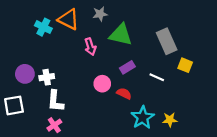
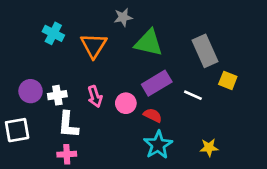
orange triangle: (68, 19) -> (94, 45), moved, turned 35
pink arrow: (90, 47) -> (95, 97), moved
purple rectangle: (127, 67) -> (157, 83), size x1.5
cyan star: (143, 117) -> (158, 145), moved
pink cross: (54, 125) -> (67, 154), turned 32

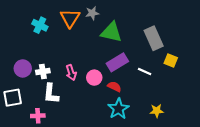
orange triangle: (94, 45) -> (70, 18), moved
pink cross: (67, 154) -> (38, 116), moved

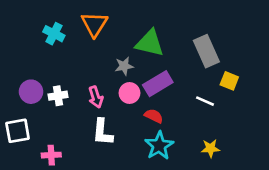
gray star: (92, 13) -> (124, 66), moved
white line: (145, 71) -> (205, 101), moved
pink circle: (94, 78) -> (129, 93), moved
white L-shape: (51, 94) -> (103, 132), moved

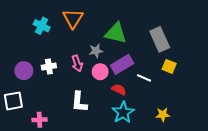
yellow square: (229, 81) -> (169, 66), moved
white cross: (58, 96) -> (49, 66), moved
pink arrow: (96, 97) -> (77, 63), moved
white line: (205, 101) -> (144, 78), moved

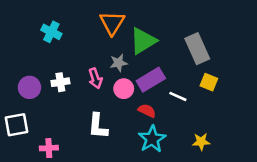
orange triangle: (73, 18) -> (112, 23), moved
green triangle: (116, 33) -> (143, 41), turned -45

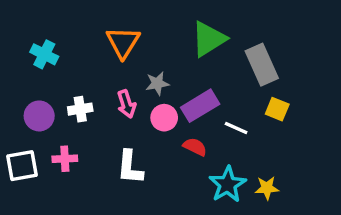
orange triangle: (112, 23) -> (123, 42), moved
cyan cross: (51, 32) -> (44, 54), moved
green triangle: (143, 41) -> (209, 39), moved
cyan star: (152, 139) -> (227, 184), moved
pink cross: (49, 148) -> (65, 159), moved

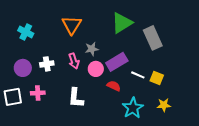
yellow square: (277, 109) -> (157, 78), moved
yellow star: (267, 188) -> (164, 105), moved

